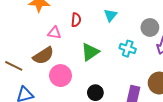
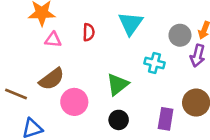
cyan triangle: (111, 15) -> (131, 24), size x1.5
pink triangle: (54, 33) -> (53, 40), moved
green triangle: (90, 52) -> (118, 84), moved

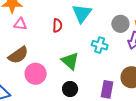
red semicircle: (89, 32) -> (57, 25), moved
green triangle: (118, 84) -> (70, 61), turned -42

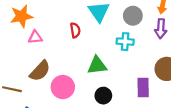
gray circle: (120, 24) -> (133, 16), moved
green triangle: (70, 61) -> (97, 65), turned -36

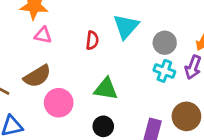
cyan cross: (125, 42) -> (164, 71), moved

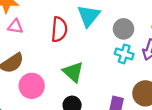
red semicircle: (92, 40) -> (59, 29), size x1.5
green triangle: (106, 89) -> (73, 72), turned 35

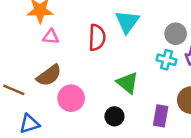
gray circle: (124, 29) -> (176, 34), moved
green triangle: (73, 72) -> (127, 83), moved

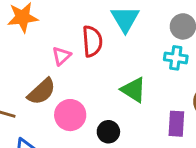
pink triangle: (51, 37) -> (61, 56), moved, turned -42
black circle: (114, 116) -> (108, 132), moved

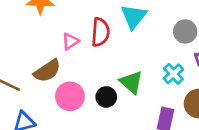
cyan cross: (176, 58) -> (173, 74), moved, turned 30
black circle: (108, 132) -> (106, 97), moved

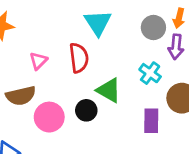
red semicircle: (100, 32) -> (79, 58), moved
brown semicircle: (47, 71) -> (21, 96), turned 32

